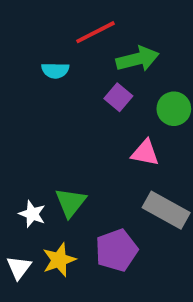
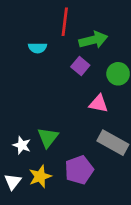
red line: (95, 32) -> (65, 22), turned -56

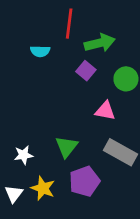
green triangle: (48, 137) -> (66, 147), moved
white star: (22, 145) -> (24, 155), turned -30
yellow star: (40, 176) -> (43, 188), turned -30

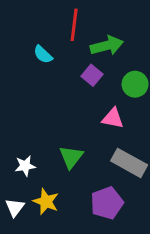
cyan semicircle: (40, 51) -> (43, 54), turned 42
purple pentagon: (84, 181) -> (107, 203), moved

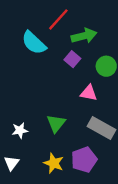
red line: (74, 25) -> (58, 19), turned 35
cyan semicircle: (43, 54) -> (34, 43), size x1.6
yellow star: (46, 201) -> (54, 163), moved

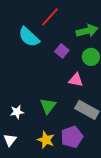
green arrow: (84, 36) -> (87, 31), moved

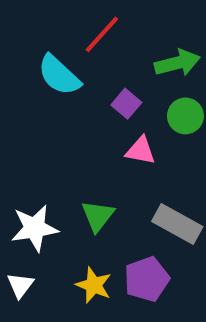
pink triangle: (76, 80) -> (141, 151), moved
white star: (17, 112) -> (35, 228), size x1.6

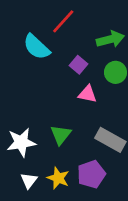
white triangle: (20, 285) -> (29, 181), moved

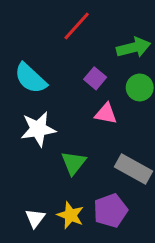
cyan semicircle: (37, 47) -> (30, 78), moved
white star: (21, 142) -> (38, 129), moved

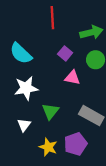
red line: (77, 26) -> (52, 18), turned -45
white triangle: (35, 218) -> (24, 125), moved

